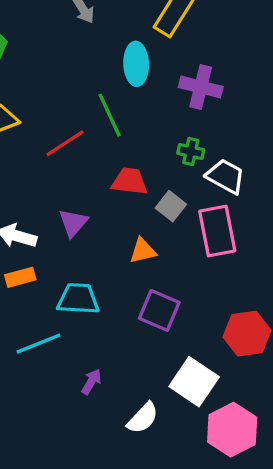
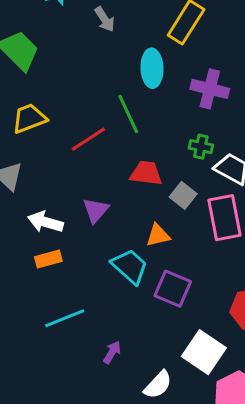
cyan trapezoid: (78, 299) -> (130, 266), moved, turned 39

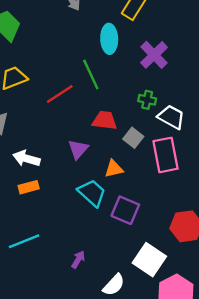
purple cross: (210, 89) -> (154, 55), turned 32
purple triangle: (96, 210) -> (78, 149), moved
cyan line: (65, 318) -> (24, 241), moved

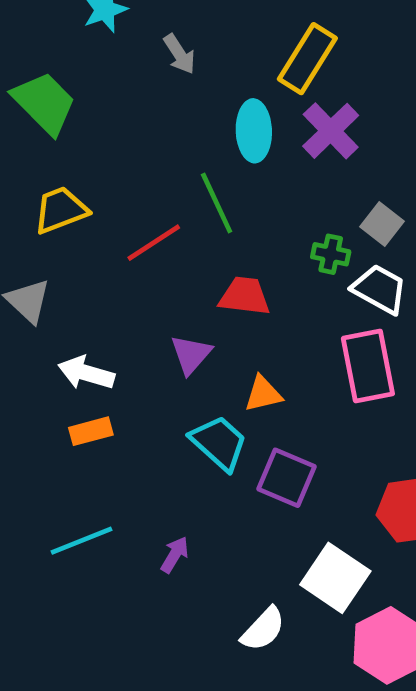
purple cross: (154, 55) -> (331, 131), moved
gray square: (133, 138) -> (382, 224), moved
purple arrow: (78, 260) -> (175, 555), moved

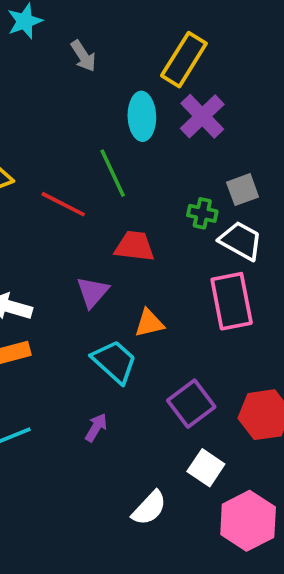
gray square: (382, 224) -> (243, 190), turned 32
red line: (154, 243) -> (63, 204), turned 60
purple square: (286, 478) -> (191, 404), moved, turned 30
purple arrow: (175, 555) -> (96, 427), moved
white square: (335, 578) -> (206, 468), size x0.7

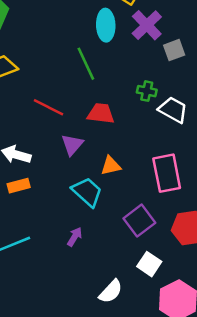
gray square: (243, 190) -> (174, 50), moved
red line: (63, 204) -> (48, 107), moved
pink rectangle: (232, 301) -> (167, 173), moved

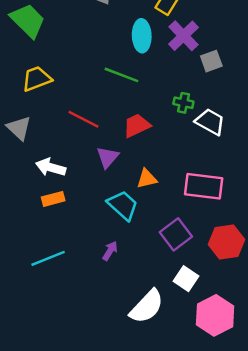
green line: (86, 64) -> (121, 75), turned -44
red trapezoid: (101, 113) -> (137, 126), turned -32
pink rectangle: (167, 173) -> (204, 186), turned -72
white semicircle: (111, 291) -> (147, 306), size x1.4

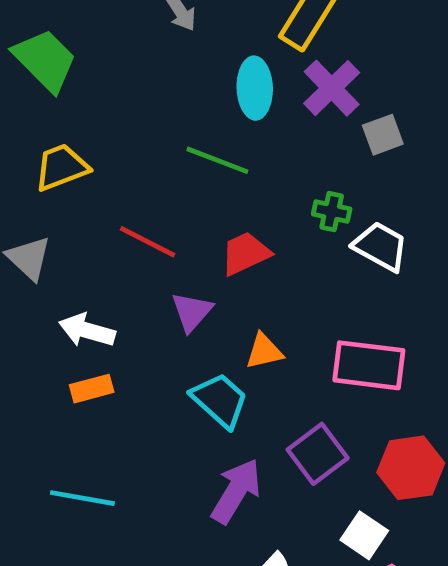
purple arrow: (110, 251) -> (236, 491), moved, size x1.8
cyan line: (48, 258) -> (82, 498), turned 32
white square: (186, 279) -> (364, 535), moved

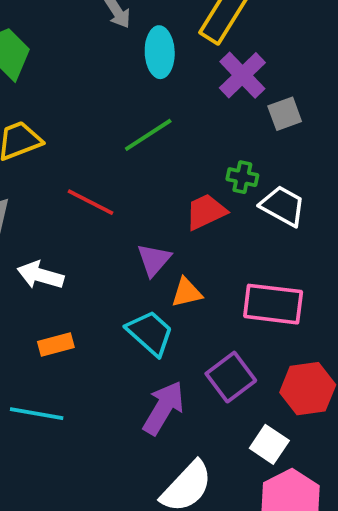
cyan ellipse: (255, 88) -> (160, 52), moved
green line: (217, 160) -> (148, 135), turned -54
red trapezoid: (245, 253) -> (206, 212), moved
purple triangle: (192, 312) -> (154, 260), moved
orange rectangle: (92, 389) -> (56, 344), moved

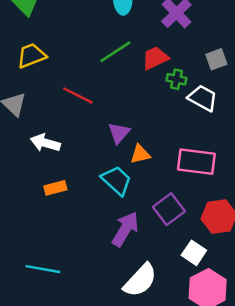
gray square: (285, 114) -> (216, 59), moved
red trapezoid: (206, 212) -> (155, 58), moved
cyan line: (37, 414) -> (43, 269), moved

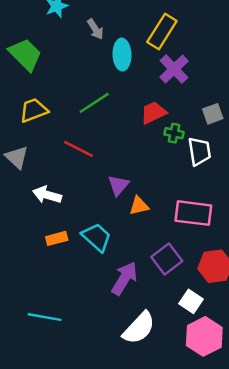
green line: (115, 52) -> (94, 103), moved
white trapezoid: (203, 98) -> (199, 151), turned 52
cyan trapezoid: (116, 180) -> (97, 237), moved

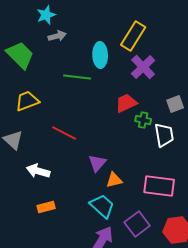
gray arrow: (95, 29) -> (57, 36), moved, turned -72
green line: (94, 103) -> (77, 77), moved, turned 40
cyan trapezoid: (97, 237) -> (102, 206), moved

